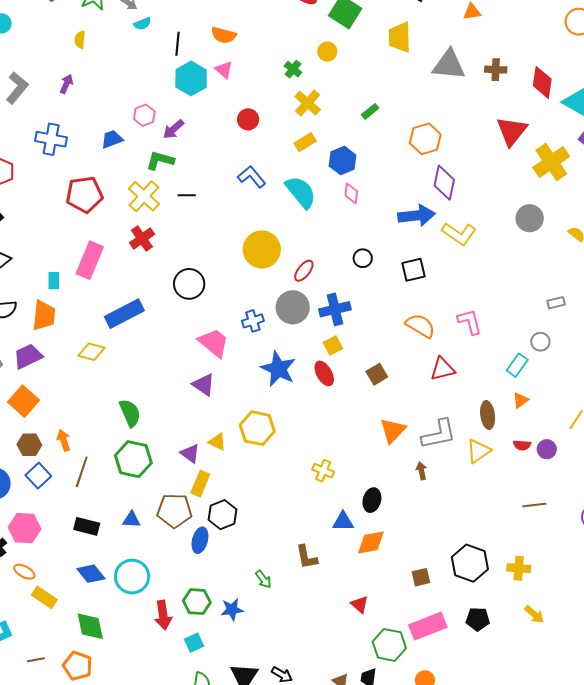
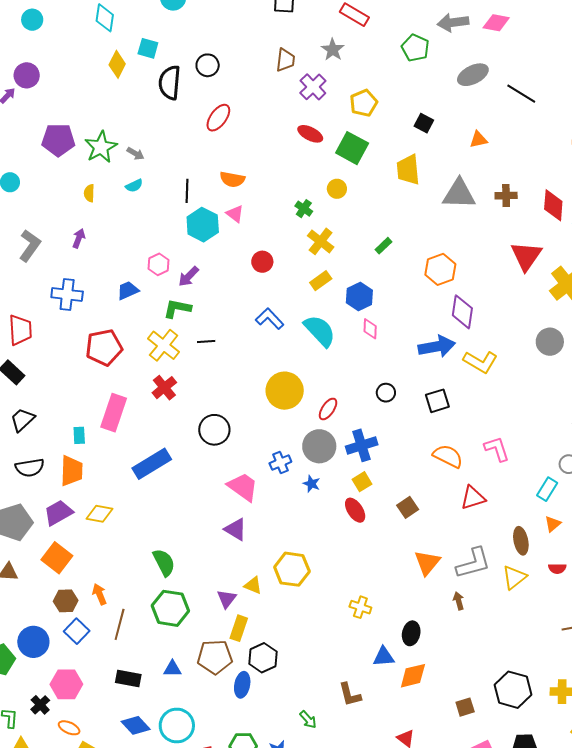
cyan semicircle: (142, 24) -> (134, 186), moved
yellow diamond: (92, 352) -> (99, 514), moved
blue star: (278, 369) -> (312, 484), moved, size x0.5
purple triangle: (190, 453) -> (227, 599), turned 35

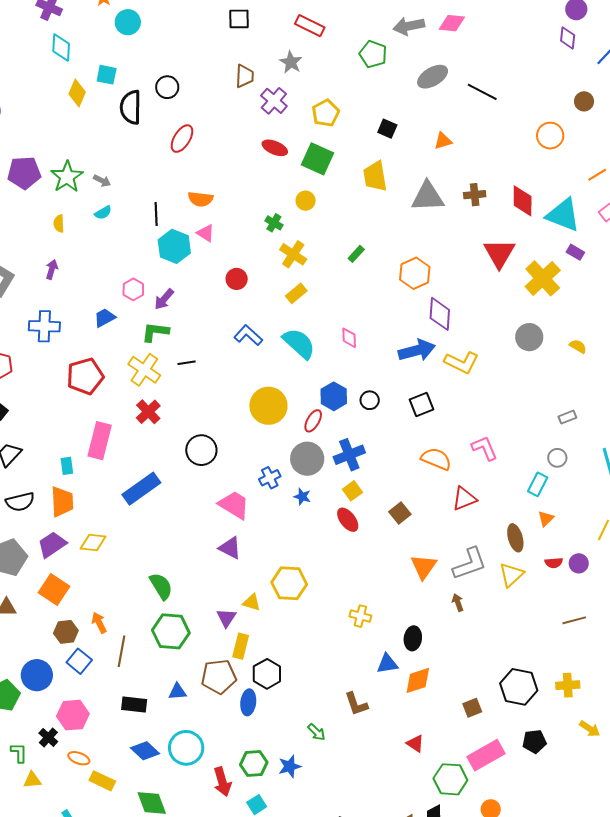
blue hexagon: (359, 297) -> (334, 396), moved

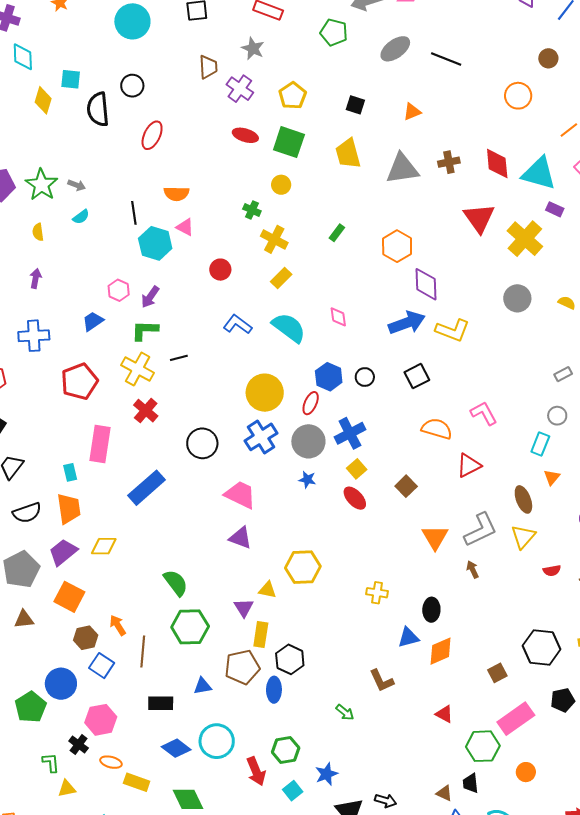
cyan circle: (128, 22) -> (132, 21), moved, size x1.4
blue cross: (270, 478) -> (261, 437), moved, size x1.5
red semicircle: (554, 563) -> (552, 571), moved
blue star: (290, 766) -> (326, 774), moved

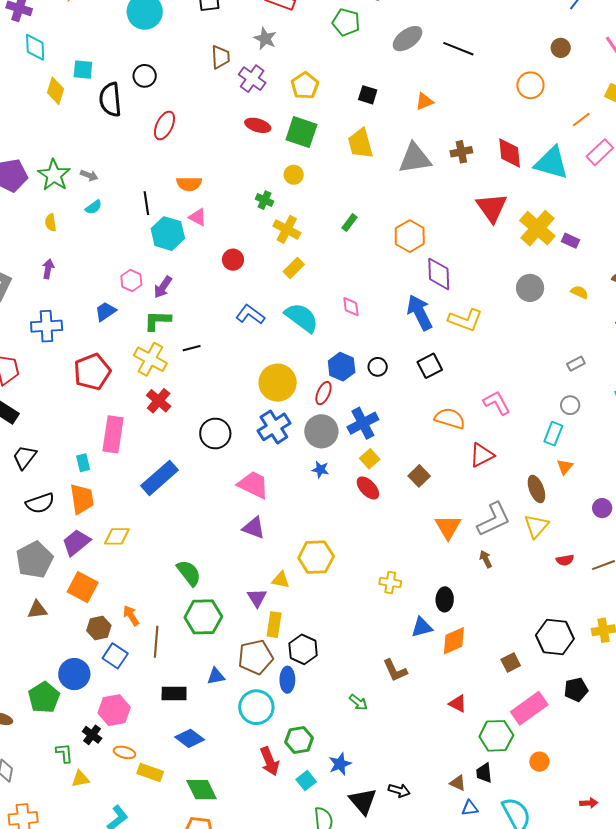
purple rectangle: (555, 209) -> (571, 241), moved
blue arrow: (407, 323) -> (420, 312), turned -96
cyan circle: (217, 741) -> (256, 707), moved

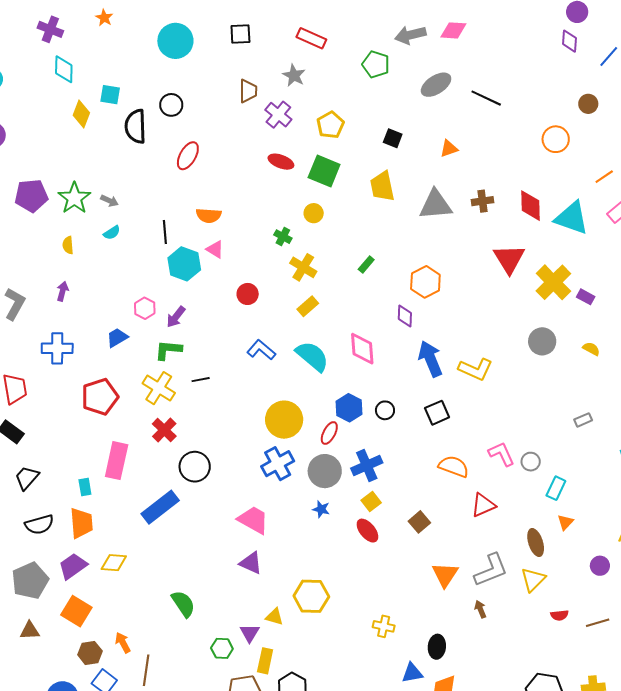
purple diamond: (439, 274) -> (405, 316), moved, size x0.7
pink diamond: (351, 307) -> (362, 349), size x1.6
gray circle: (570, 405) -> (531, 462), moved
black circle: (215, 434) -> (195, 467), moved
green hexagon: (203, 617) -> (222, 648), moved, size x0.6

